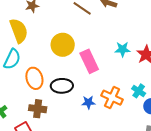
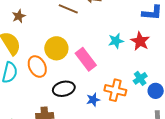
orange ellipse: (34, 78) -> (37, 66), moved
cyan cross: (139, 91) -> (140, 78), turned 32

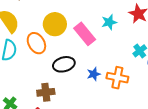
cyan star: (116, 41) -> (109, 22), moved
orange cross: (115, 90) -> (117, 78), moved

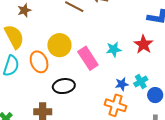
blue star: (94, 74) -> (122, 84), moved

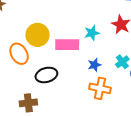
pink rectangle: (88, 58) -> (67, 45), turned -50
blue star: (122, 84) -> (94, 65), moved

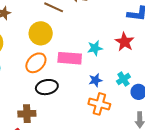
yellow circle: (37, 35) -> (41, 33), moved
orange ellipse: (19, 54) -> (36, 63), moved, turned 70

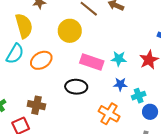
orange ellipse: (36, 63) -> (41, 60), moved
blue star: (95, 80) -> (120, 84), moved
black ellipse: (47, 87) -> (76, 87), moved

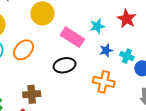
pink rectangle: (92, 62) -> (72, 37), turned 30
cyan cross: (139, 96) -> (127, 56), turned -32

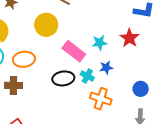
orange ellipse: (24, 50) -> (24, 59), turned 35
cyan cross: (127, 56) -> (87, 76), moved
brown cross: (32, 94) -> (13, 85), moved

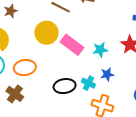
pink rectangle: (74, 51) -> (72, 45), moved
brown cross: (13, 85) -> (15, 94), turned 36

